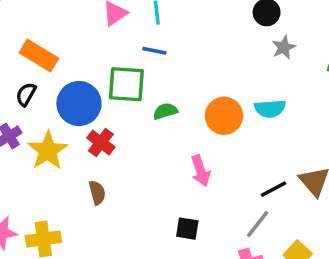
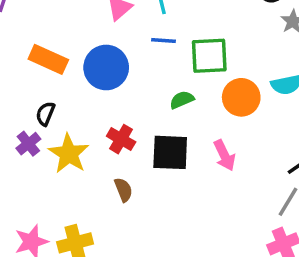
green square: (126, 84) -> (209, 56), moved
black semicircle: (26, 94) -> (45, 114), moved
blue circle: (79, 104) -> (106, 67), moved
black square: (187, 229) -> (170, 152), moved, size x1.6

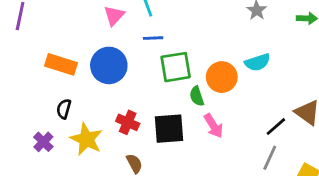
green square: (209, 56) -> (176, 67), moved
green semicircle: (182, 100) -> (197, 96), moved, turned -78
purple cross: (28, 144) -> (43, 142), moved

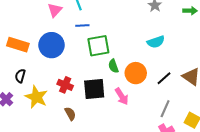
orange circle: (222, 77) -> (136, 73), moved
pink arrow: (214, 126) -> (122, 96), moved
black line: (276, 127) -> (164, 78), moved

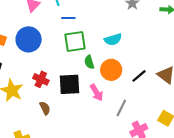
blue line: (82, 26) -> (68, 18), moved
cyan semicircle: (156, 42) -> (113, 39), moved
gray line: (165, 109) -> (121, 108), moved

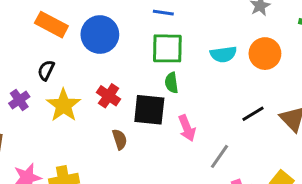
green semicircle: (89, 62) -> (171, 83), moved
orange circle: (111, 70) -> (265, 54), moved
brown semicircle: (45, 108) -> (120, 139), moved

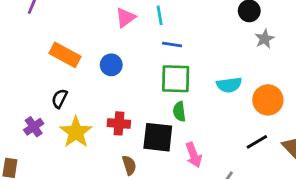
blue circle: (100, 35) -> (111, 65), size x0.6
orange circle: (265, 54) -> (268, 100), moved
red cross: (109, 96) -> (119, 123), turned -30

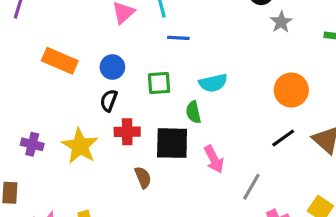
green square: (176, 79) -> (159, 83), moved, size x0.7
cyan semicircle: (229, 85) -> (213, 83), moved
black semicircle: (60, 99) -> (109, 101), moved
purple cross: (34, 127) -> (32, 144), turned -36

